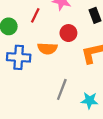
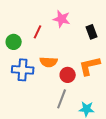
red circle: (68, 33) -> (68, 75), moved

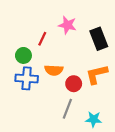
black rectangle: (92, 32) -> (99, 39), size x1.5
green circle: (14, 42) -> (23, 55), moved

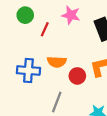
green circle: (23, 55) -> (25, 15), moved
gray line: (67, 109) -> (57, 102), moved

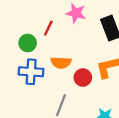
green circle: (25, 15) -> (28, 43), moved

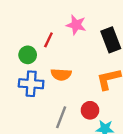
red circle: (83, 78) -> (90, 110), moved

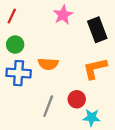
pink star: (76, 25) -> (63, 15), turned 30
red line: (48, 40) -> (12, 16), moved

